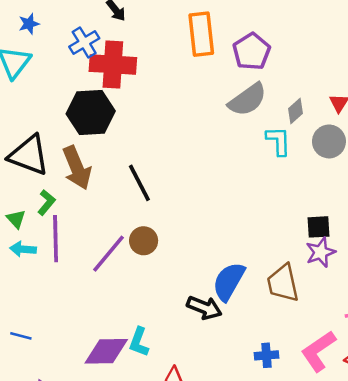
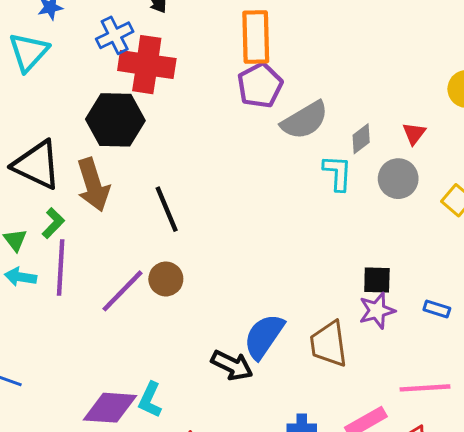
purple pentagon: (252, 51) -> (260, 85), moved

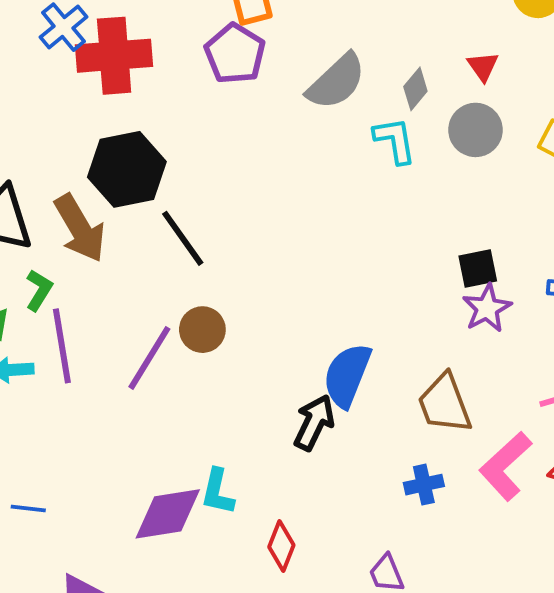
purple pentagon: (260, 85) -> (235, 54), moved
black hexagon: (115, 120) -> (127, 169), moved
brown trapezoid: (329, 344) -> (445, 404), moved
black arrow: (232, 365) -> (314, 423), turned -78

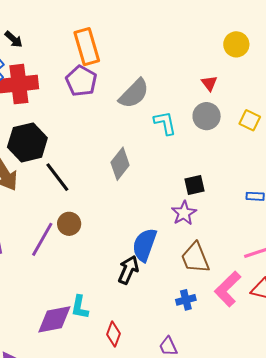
gray diamond: (415, 89) -> (120, 164), moved, size x1.5
black square: (478, 268) -> (194, 185), moved
purple star: (487, 308) -> (184, 213), moved

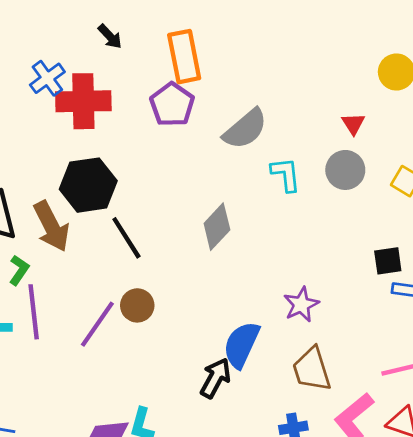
black arrow: (14, 39) -> (110, 36), moved
black square: (194, 185) -> (388, 261), moved

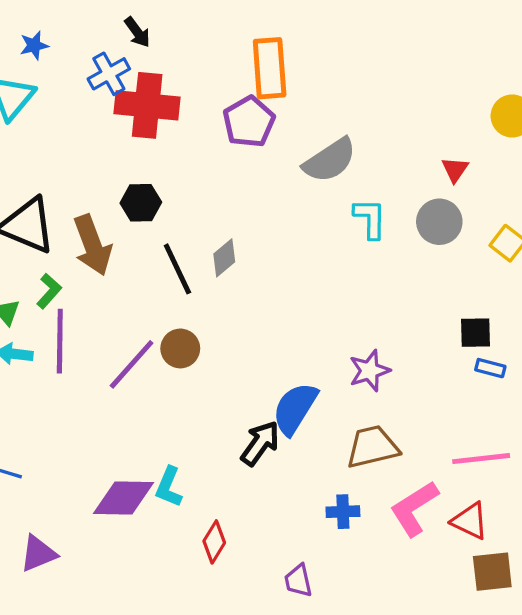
black arrow: (110, 36) -> (137, 32), moved
black hexagon: (88, 185) -> (141, 203), size x0.6
gray diamond: (217, 227) -> (224, 258), moved, size x0.7
brown trapezoid: (312, 369) -> (372, 447), turned 87

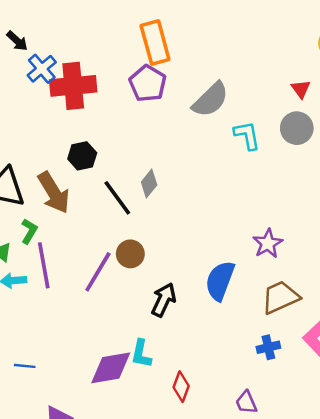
black arrow: (137, 32) -> (17, 41), moved
black arrow: (260, 443) -> (164, 300), moved

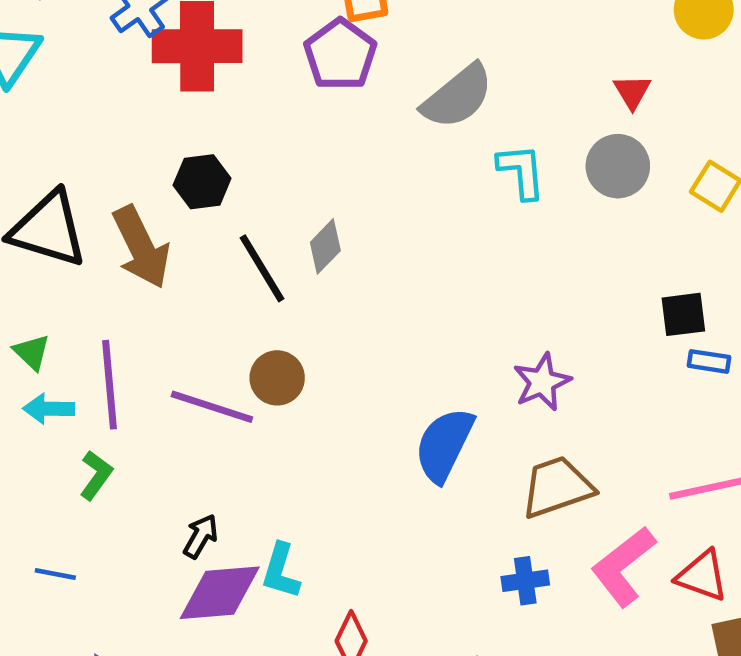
green L-shape: (29, 231) -> (96, 475), moved
purple line: (98, 272) -> (212, 407), turned 72
black arrow: (164, 300) -> (201, 536), moved, size x0.7

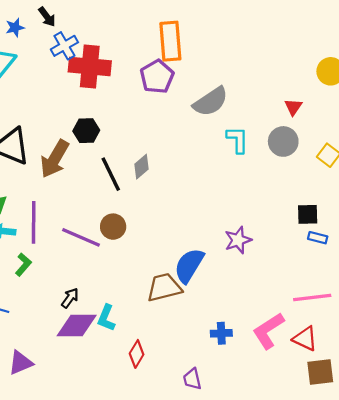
brown arrow: (141, 247) -> (55, 159), turned 51
brown trapezoid: (557, 487) -> (164, 287), moved

